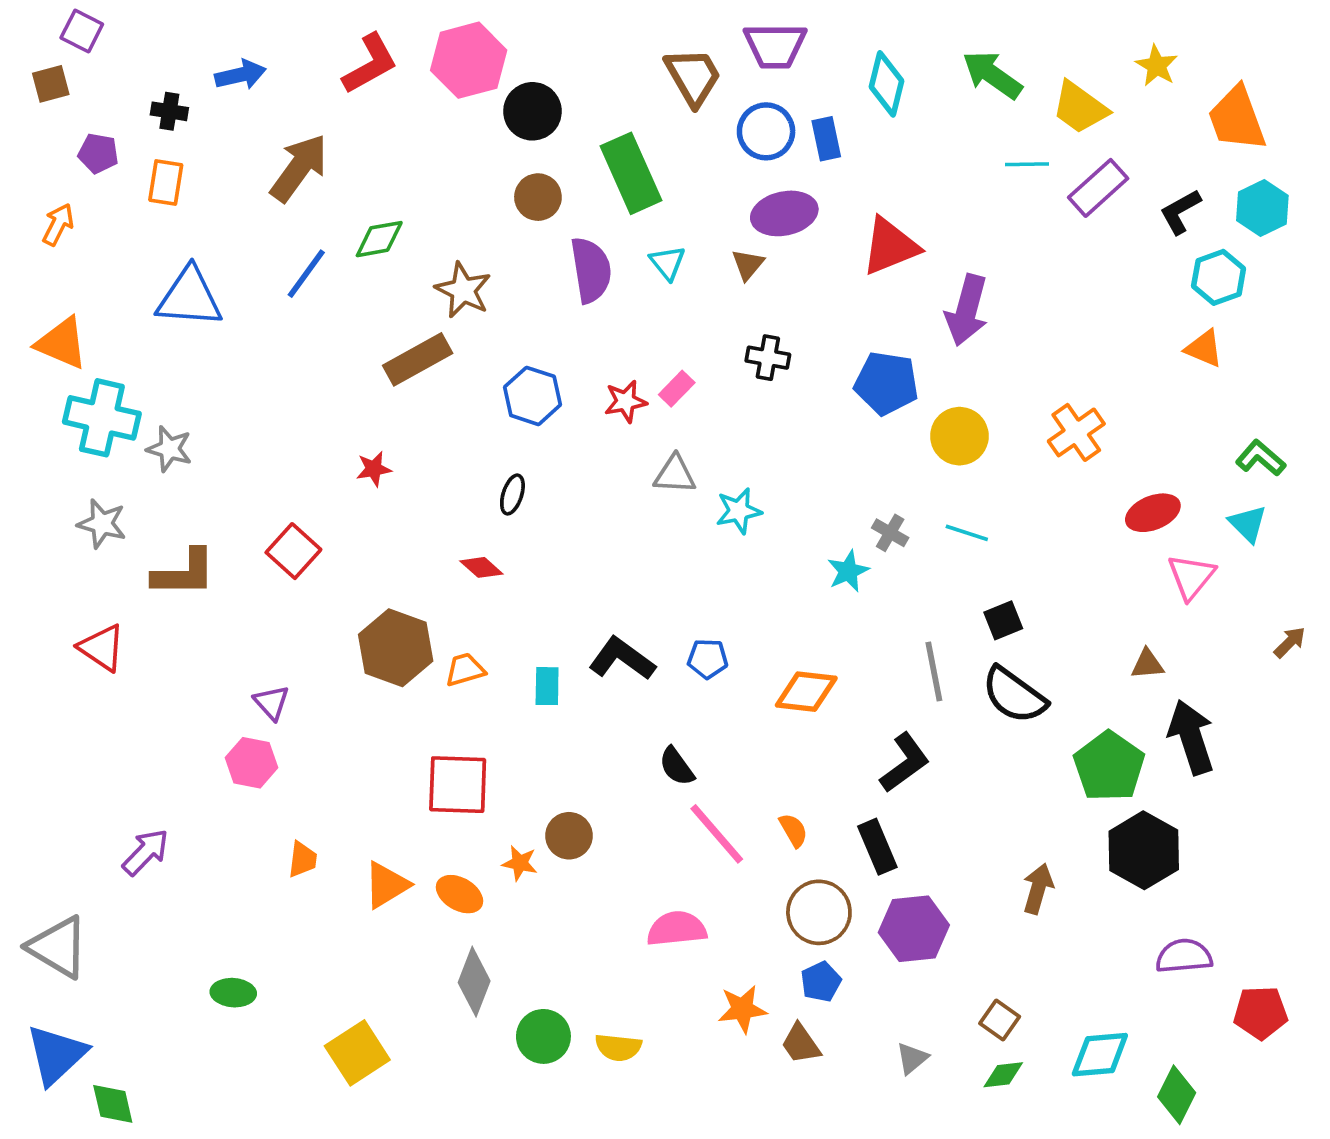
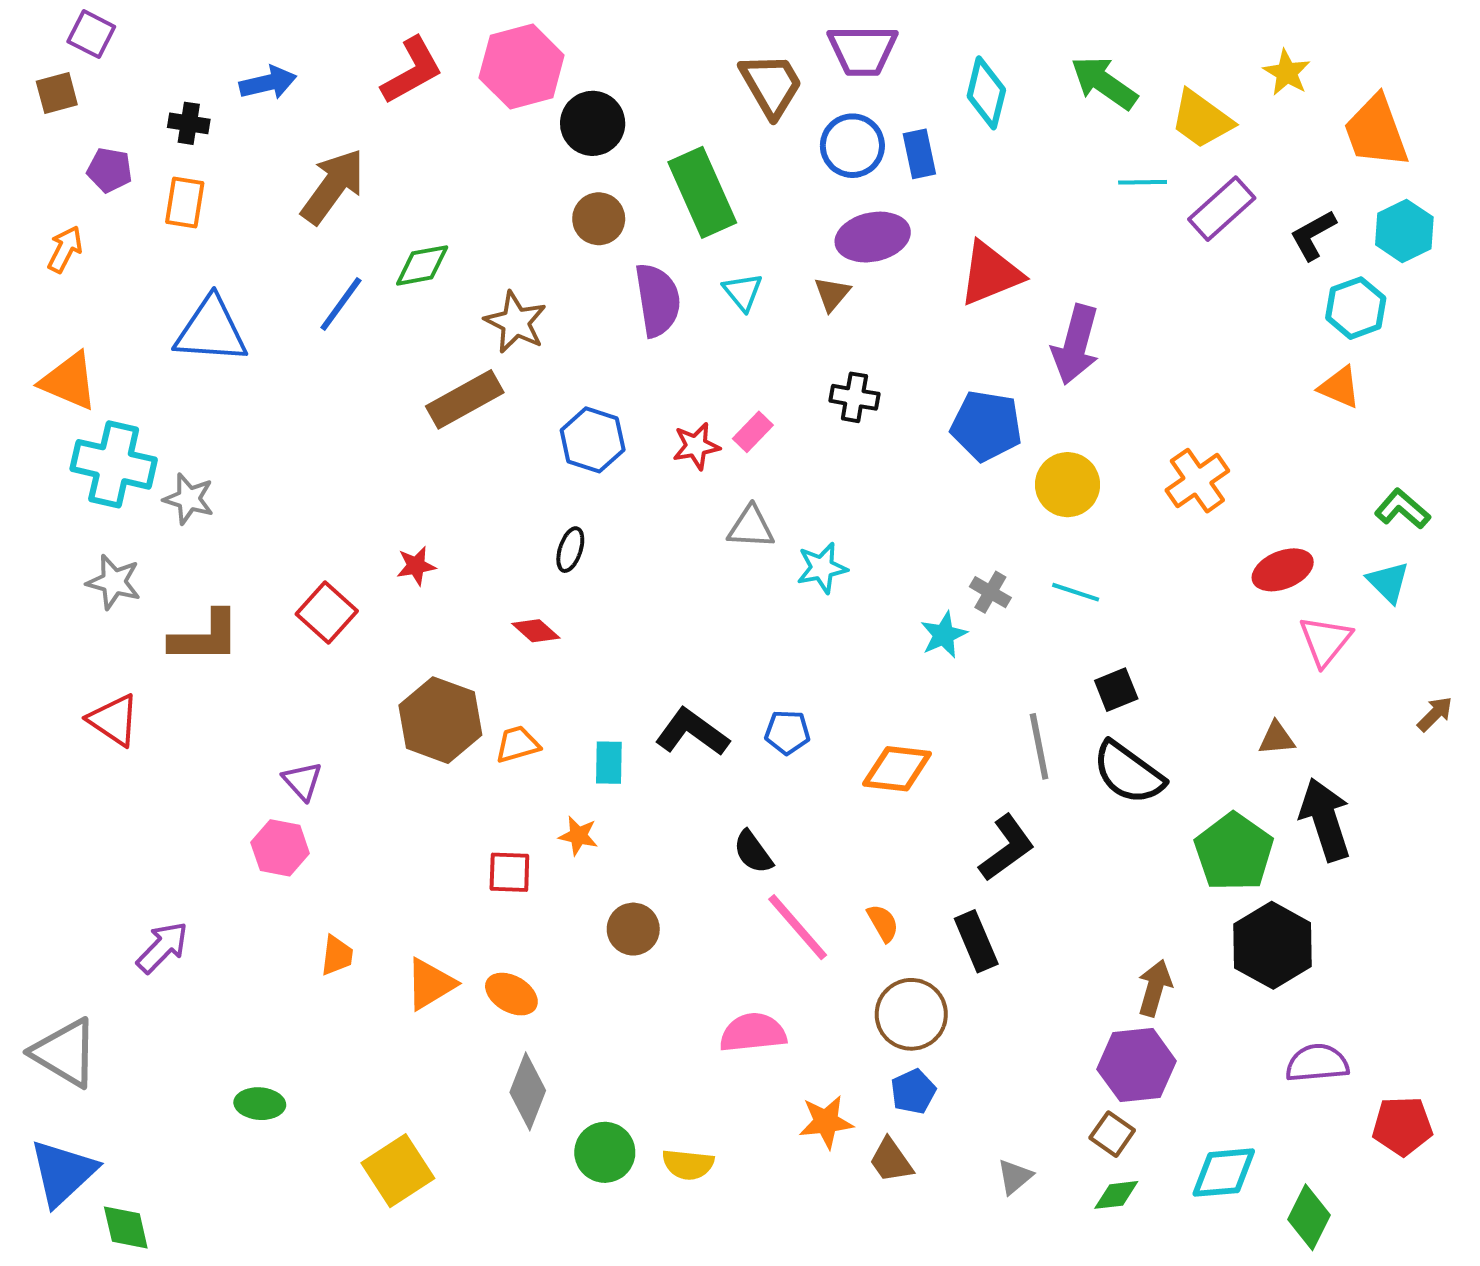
red star: (374, 469) -> (416, 566), moved
red square: (458, 785) -> (509, 872), size x0.6
orange star: (520, 863) -> (578, 836), moved
purple hexagon: (914, 929) -> (1137, 1065), moved

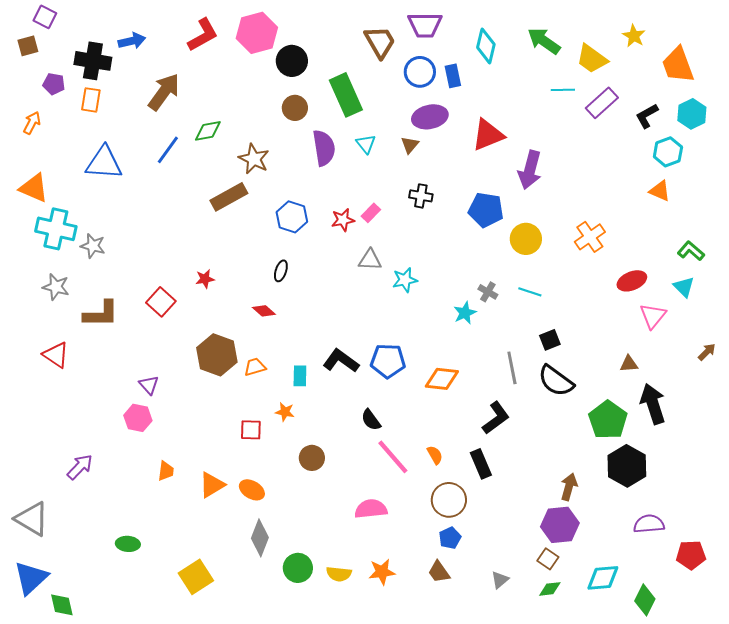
black cross: (189, 123) -> (93, 61), size x1.8
blue pentagon: (787, 732) -> (388, 361), size x1.6
orange star: (826, 1122) -> (382, 572), moved

